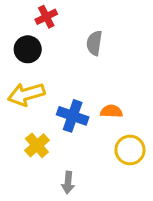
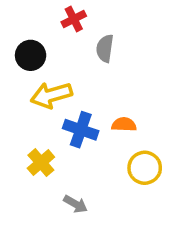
red cross: (46, 17) -> (74, 19), moved
yellow arrow: (26, 94) -> (51, 95), moved
gray arrow: (68, 183) -> (75, 204), turned -65

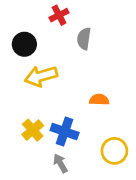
blue cross: (81, 130) -> (65, 131), moved
yellow circle: (145, 168) -> (114, 151), moved
gray arrow: (75, 204) -> (60, 163), turned -150

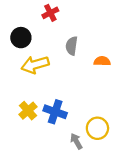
gray semicircle: (84, 39) -> (72, 46), moved
orange semicircle: (99, 100) -> (102, 61), moved
gray arrow: (60, 163) -> (76, 141), moved

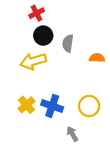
red cross: (50, 13) -> (37, 13), moved
black circle: (21, 38) -> (43, 36), moved
yellow circle: (97, 128) -> (89, 106), moved

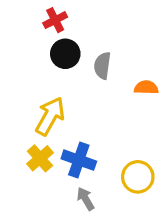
yellow arrow: (33, 61) -> (50, 116), moved, turned 135
yellow circle: (89, 106) -> (138, 177), moved
gray arrow: (72, 134) -> (86, 199), moved

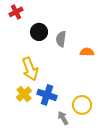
red cross: (55, 20) -> (16, 12), moved
yellow arrow: (50, 116) -> (30, 69), turned 130
gray arrow: (86, 199) -> (63, 118), moved

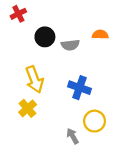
gray semicircle: (61, 39) -> (70, 45), turned -105
orange semicircle: (87, 52) -> (100, 35), moved
blue cross: (47, 95) -> (79, 88), moved

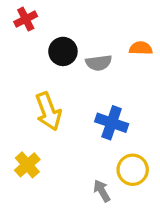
yellow cross: (28, 108) -> (27, 165), moved

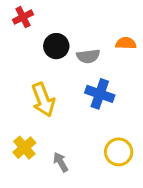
blue cross: (112, 123) -> (100, 94), moved
gray arrow: (102, 191) -> (61, 162), moved

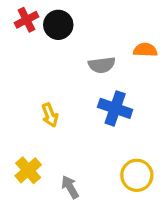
black circle: (56, 46) -> (58, 25), moved
yellow arrow: (43, 100) -> (50, 115), size x0.6

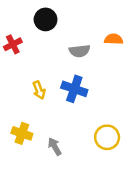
red cross: (26, 20) -> (13, 44), moved
blue cross: (115, 108) -> (74, 89), moved
yellow cross: (28, 170) -> (22, 133), turned -30

